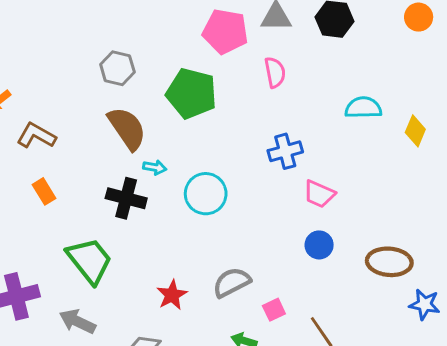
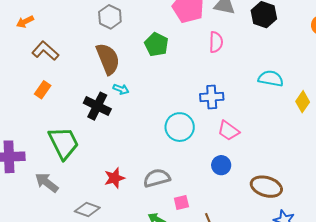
green pentagon: (192, 93) -> (156, 44), size x0.7
orange rectangle: (44, 191) -> (43, 90), turned 54
cyan circle: (206, 194) -> (180, 127), moved

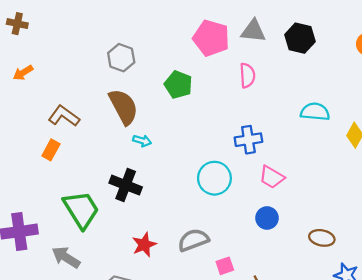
brown L-shape: (45, 51) -> (64, 116), moved
black cross: (97, 106) -> (126, 185), moved
brown ellipse: (266, 187) -> (322, 238), size x0.7

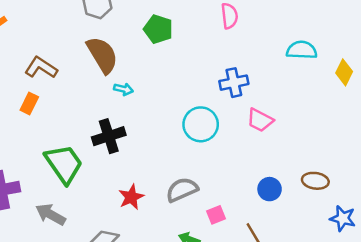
black cross: (126, 185) -> (109, 136), turned -36
blue circle: (267, 218) -> (270, 189), moved

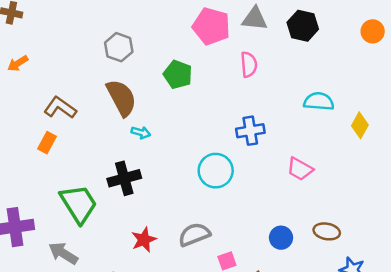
pink trapezoid: (260, 120) -> (300, 169), moved

